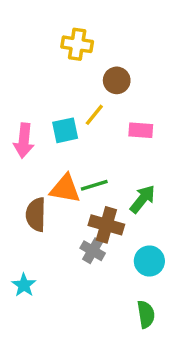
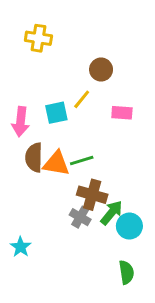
yellow cross: (77, 44) -> (38, 38), moved
green arrow: (142, 199) -> (112, 213), moved
brown semicircle: (36, 215) -> (34, 157), moved

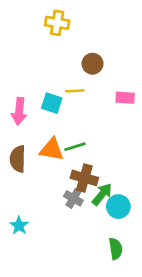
yellow cross: (38, 38) -> (57, 23), moved
yellow line: (82, 99) -> (75, 91), turned 48
cyan square: (56, 113) -> (52, 103), turned 30
pink rectangle: (122, 113) -> (125, 98), moved
brown semicircle: (34, 157) -> (18, 159), moved

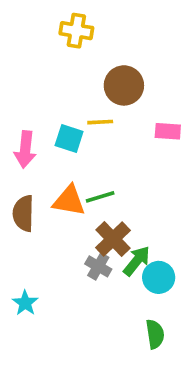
brown circle: (93, 64) -> (124, 85), size x1.4
brown cross: (84, 178) -> (113, 239), turned 30

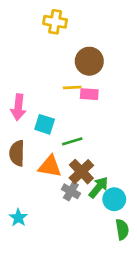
pink rectangle: (168, 131) -> (89, 94), moved
cyan square: (69, 138) -> (45, 124), moved
orange triangle: (69, 201) -> (50, 166), moved
green semicircle: (155, 334) -> (122, 229), moved

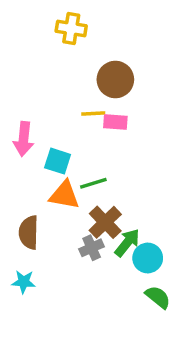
brown semicircle: (17, 153) -> (29, 232), moved
orange triangle: (50, 166) -> (64, 195), moved
gray cross: (71, 191) -> (92, 248), turned 36
cyan star: (18, 218) -> (24, 282), turned -30
green semicircle: (122, 229) -> (158, 297), turned -42

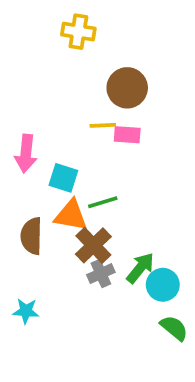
brown cross: (105, 222) -> (93, 245), moved
brown semicircle: (29, 232) -> (32, 236), moved

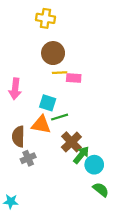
brown circle: (127, 88) -> (53, 53), moved
cyan square: (63, 178) -> (48, 103), moved
brown cross: (93, 245) -> (71, 142), moved
gray cross: (101, 274) -> (28, 158), moved
cyan star: (26, 311) -> (11, 202), moved

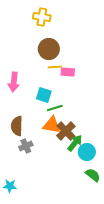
orange triangle: (41, 125) -> (52, 125), moved

